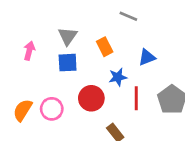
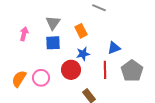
blue triangle: (147, 57) -> (114, 48), moved
blue star: (118, 77) -> (83, 54), moved

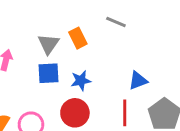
orange rectangle: (81, 31) -> (78, 38), moved
blue star: (83, 54) -> (81, 81), moved

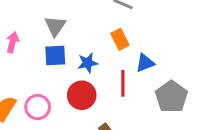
orange rectangle: (78, 38) -> (120, 39), moved
red line: (125, 113) -> (123, 83), moved

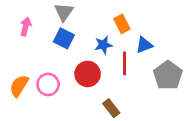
blue square: (55, 56) -> (64, 38), turned 30
blue star: (88, 63) -> (103, 45), moved

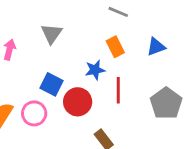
blue square: (64, 38) -> (52, 84), moved
blue triangle: (144, 45) -> (156, 47), moved

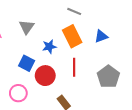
orange rectangle: (115, 47) -> (72, 36), size x1.5
blue star: (95, 70) -> (49, 47), moved
pink circle: (34, 113) -> (18, 93), moved

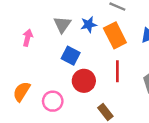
blue star: (49, 47) -> (89, 25), moved
blue square: (27, 63) -> (71, 56), moved

